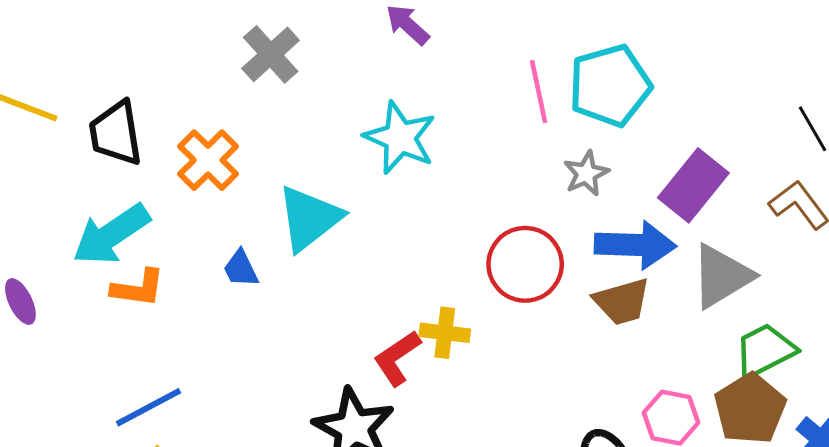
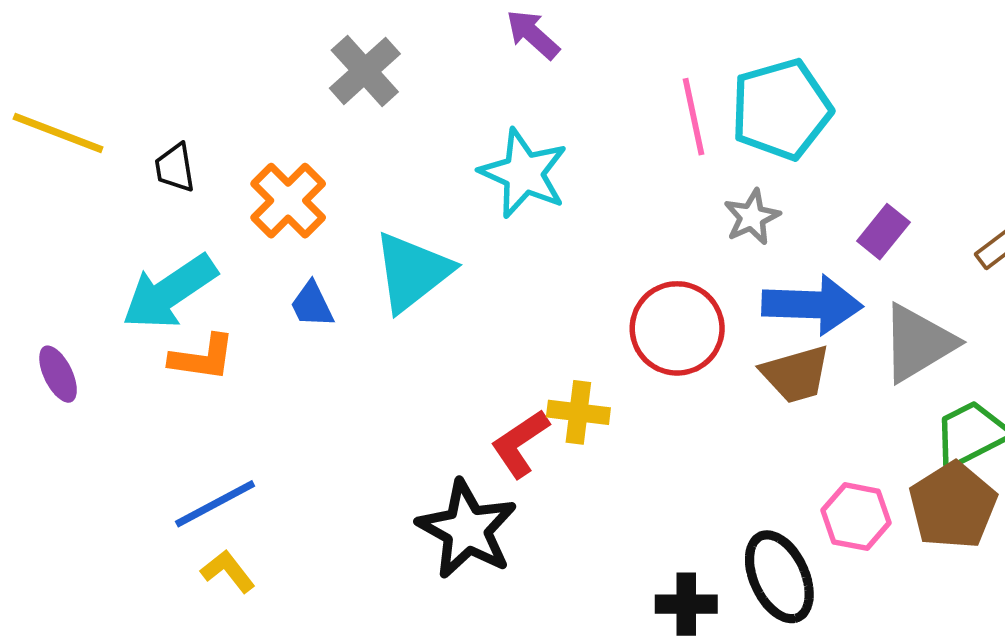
black trapezoid: (116, 133) -> (175, 168), size x0.6
purple rectangle: (693, 185) -> (883, 232), size x0.6
blue trapezoid: (241, 269) -> (312, 305), moved

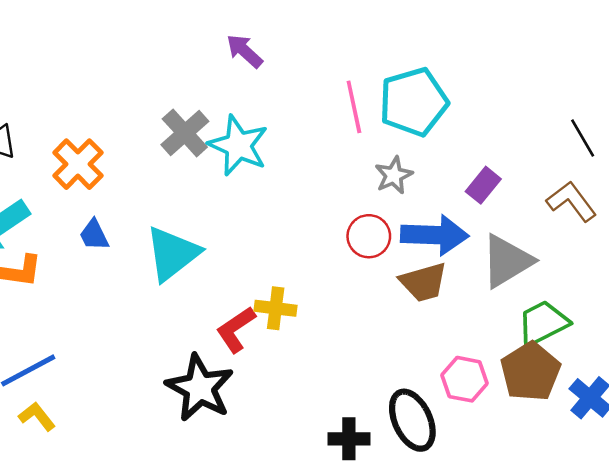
gray cross: (365, 71) -> (185, 133), moved
cyan triangle: (412, 272) -> (172, 254), moved
red circle: (677, 328) -> (369, 236), moved, size x0.7

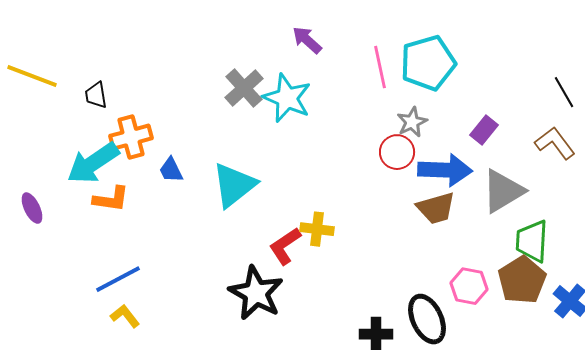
purple arrow: (245, 51) -> (307, 40), moved
orange cross: (78, 164) -> (131, 137), moved, turned 30
red circle: (369, 236) -> (397, 152), moved
green trapezoid: (543, 323) -> (532, 241), turned -60

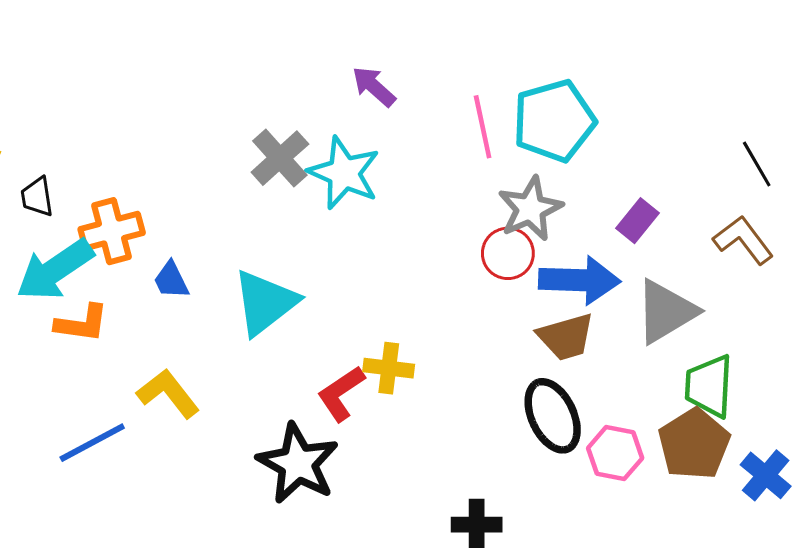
black trapezoid: (96, 95) -> (37, 197), moved
gray star: (412, 122) -> (530, 209), size x1.4
yellow L-shape: (125, 316) -> (168, 393), moved, size x1.4
black ellipse: (427, 319) -> (553, 416), moved

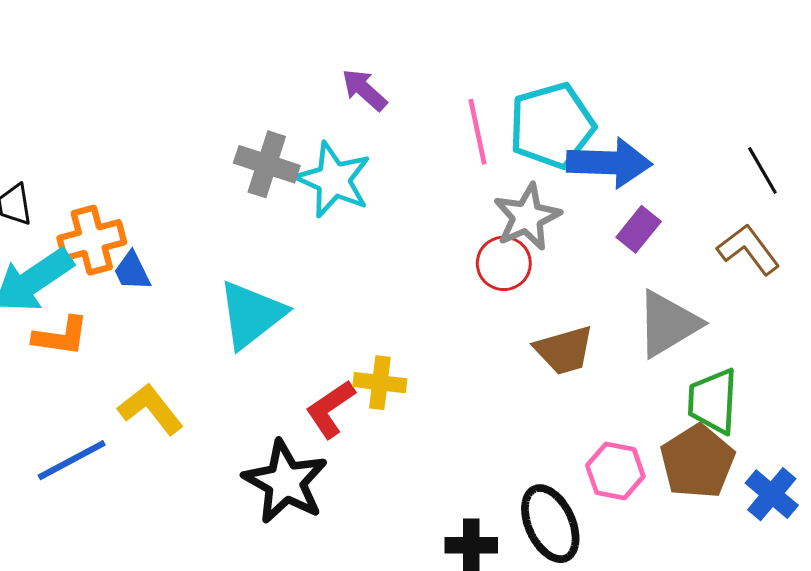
gray cross: (280, 158) -> (267, 164), turned -30
blue trapezoid: (171, 280) -> (132, 271), moved
blue arrow: (579, 280) -> (609, 163), moved
black ellipse: (553, 416) -> (550, 524), moved

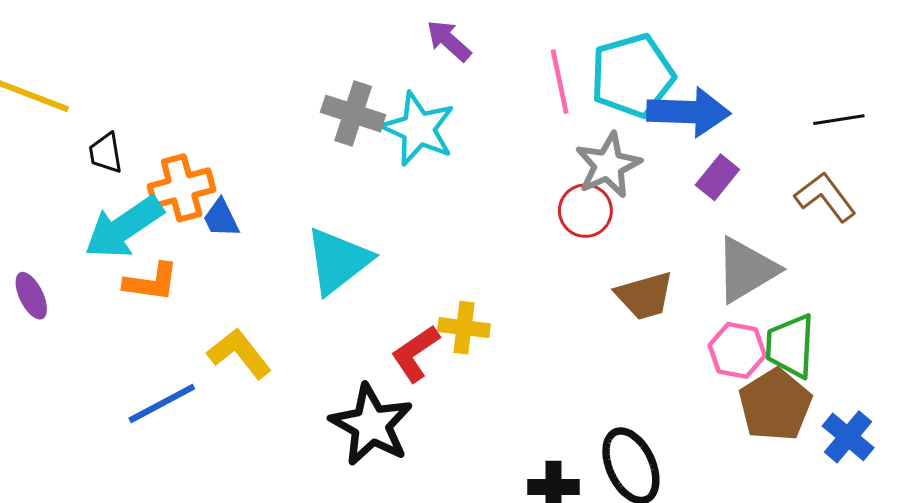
black line: (762, 170) -> (839, 120), turned -69
pink hexagon: (615, 471) -> (737, 350), moved

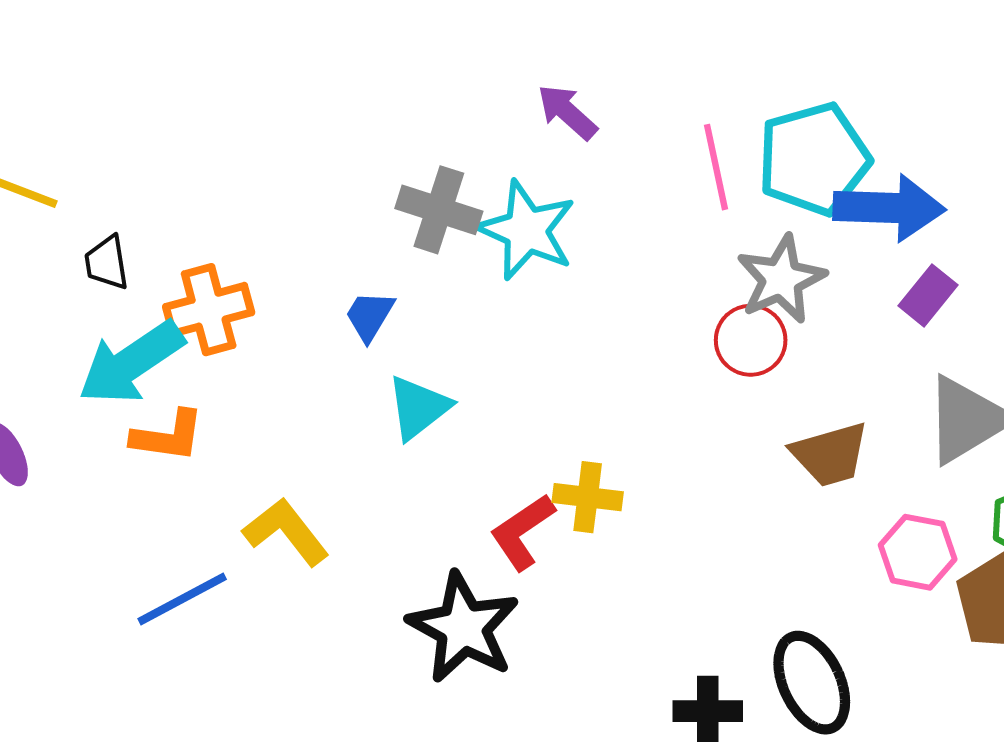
blue trapezoid: (221, 218) -> (370, 316), moved, turned 57
cyan triangle: (338, 261) -> (418, 407), size x0.7
pink hexagon: (737, 350) -> (918, 552), moved

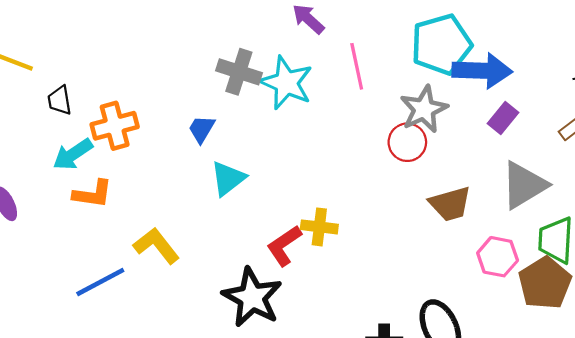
pink line: (716, 167) -> (357, 66), moved
cyan arrow: (131, 363) -> (73, 154), size x0.7

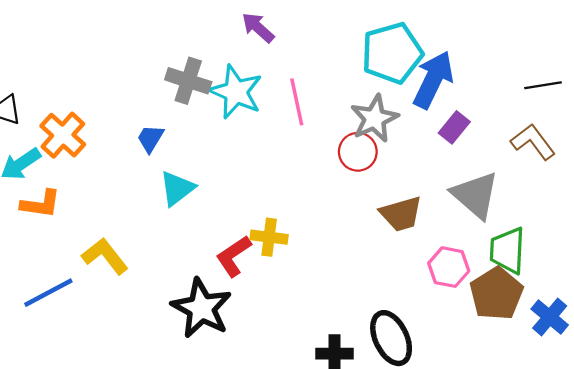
pink line: (357, 66) -> (297, 102), moved
blue arrow: (482, 71) -> (433, 80), turned -66
orange cross: (115, 126) -> (63, 135), turned -33
gray triangle: (524, 185) -> (475, 195), turned -48

